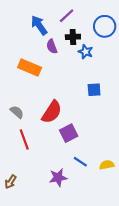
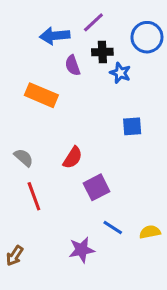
blue arrow: (39, 25) -> (55, 36), turned -60
red semicircle: (52, 112) -> (73, 158), size x0.7

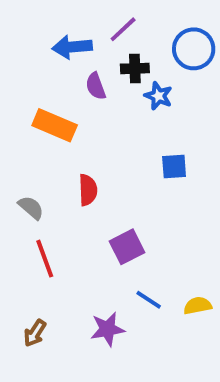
red semicircle: (73, 158) -> (88, 190), moved, turned -35
brown arrow: (15, 256) -> (35, 333), moved

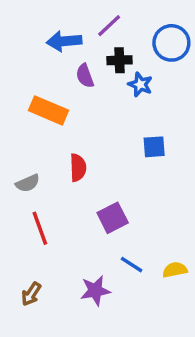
gray semicircle: (31, 208) -> (28, 183), turned 115

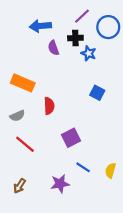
purple line: (109, 26) -> (82, 16), moved
orange rectangle: (48, 110) -> (23, 83), moved
blue square: (154, 147) -> (97, 93), turned 32
red line: (40, 228) -> (25, 144), turned -30
yellow semicircle: (175, 270) -> (110, 171), turned -64

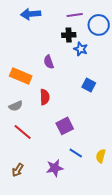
purple line: (82, 16) -> (75, 15), turned 35
blue arrow: (40, 26) -> (31, 14), moved
purple semicircle: (53, 48) -> (49, 62), moved

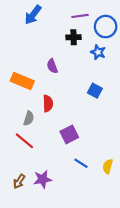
blue arrow: (31, 14) -> (33, 15), turned -48
blue star: (81, 49) -> (98, 52), moved
gray semicircle: (16, 106) -> (29, 118), moved, turned -48
purple star: (55, 168) -> (43, 179), moved

